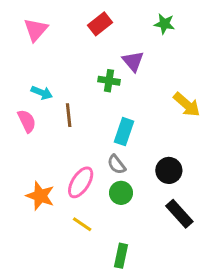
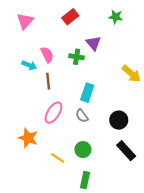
pink semicircle: (27, 121) -> (47, 55), moved
pink ellipse: (81, 182) -> (53, 113), moved
green circle: (121, 193) -> (83, 150), moved

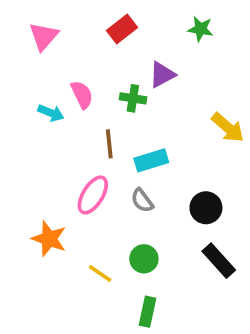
purple triangle: (93, 43) -> (162, 75), turned 42
brown line: (48, 81) -> (109, 144), moved
cyan rectangle: (87, 93) -> (151, 160), turned 54

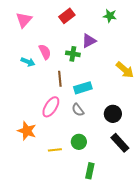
yellow line: (100, 273) -> (55, 150), turned -40
green rectangle: (148, 312) -> (90, 171), moved

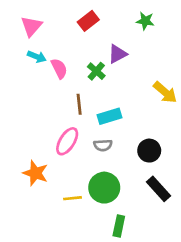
green cross: (73, 54) -> (96, 71), turned 32
cyan arrow: (28, 62) -> (37, 57), moved
gray semicircle: (78, 110) -> (103, 145), turned -56
green circle: (79, 142) -> (104, 188), size x1.5

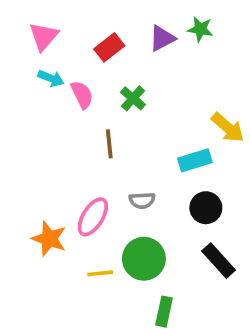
red rectangle: (88, 21) -> (109, 47), moved
purple triangle: (117, 54) -> (162, 38), moved
cyan rectangle: (110, 116) -> (195, 160), moved
pink ellipse: (67, 141) -> (93, 217), moved

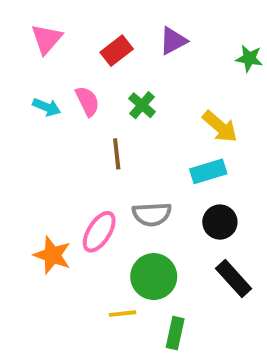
green star: (200, 29) -> (249, 58), moved
cyan arrow: (51, 78) -> (47, 107), moved
yellow arrow: (228, 128) -> (220, 127), moved
gray semicircle: (142, 200) -> (152, 214), size x1.4
yellow line: (100, 273) -> (123, 314), moved

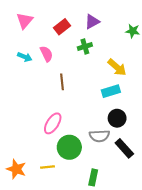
green cross: (142, 105) -> (85, 47), moved, turned 32
gray semicircle: (152, 214) -> (99, 136), moved
orange star: (52, 255) -> (16, 169), moved
green circle: (154, 277) -> (69, 147), moved
yellow line: (123, 314) -> (47, 167), moved

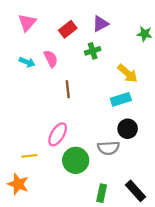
black rectangle: (124, 148) -> (136, 191), moved
yellow line: (47, 167) -> (29, 156), moved

